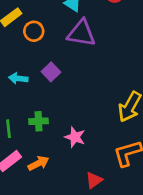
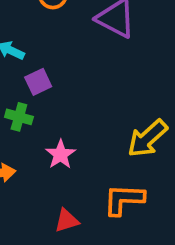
purple square: (51, 72) -> (38, 82), moved

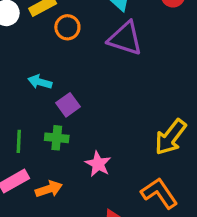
orange L-shape: (124, 200) -> (159, 193), turned 63

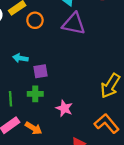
purple square: (68, 105) -> (41, 71), turned 32
orange arrow: (49, 189) -> (33, 128), turned 56

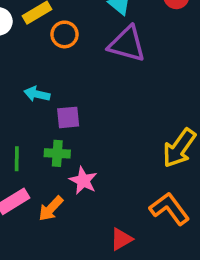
pink star: (64, 108) -> (83, 181), moved
orange arrow: (33, 128) -> (51, 209), turned 98

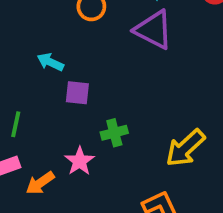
green cross: (57, 153) -> (114, 133), moved, turned -30

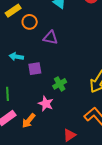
purple triangle: (154, 30) -> (50, 38), moved, size x0.7

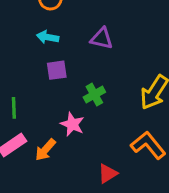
purple triangle: (50, 38) -> (102, 38), moved
cyan arrow: (16, 57) -> (48, 37), moved

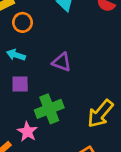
green cross: (94, 95) -> (49, 109), size x1.5

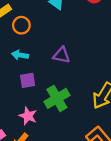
pink star: (27, 132) -> (28, 116), moved

